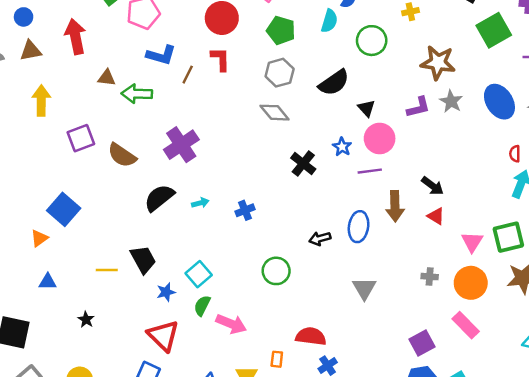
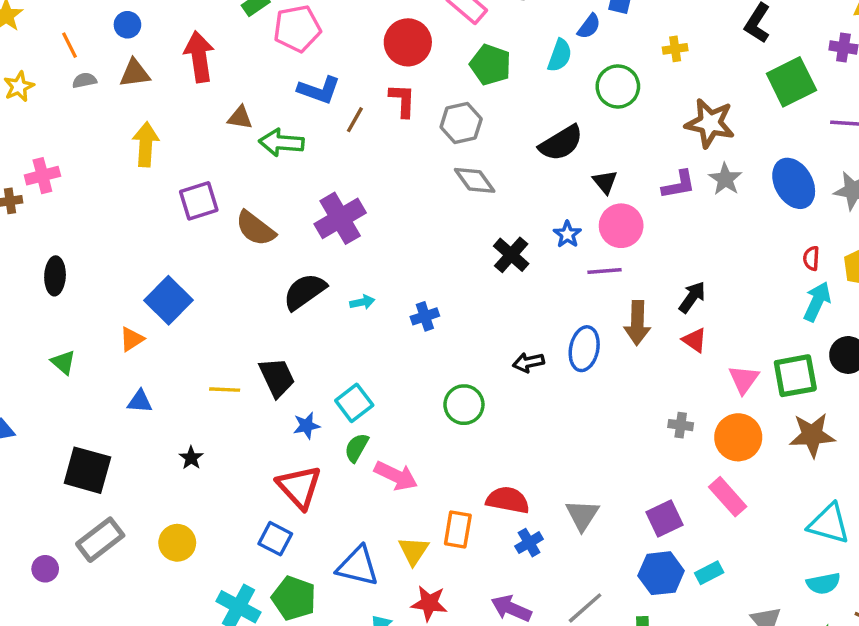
gray hexagon: (280, 73) -> (461, 123), moved
black arrow: (433, 186) -> (692, 297), turned -95
gray triangle: (364, 288) -> (582, 515), moved
orange rectangle: (277, 359) -> (458, 530), size x1.5

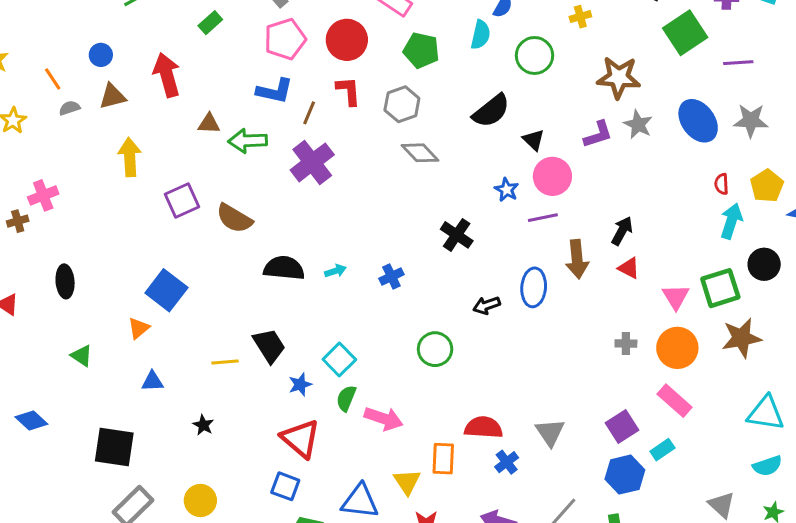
pink pentagon: (297, 29) -> (285, 39), moved
purple cross: (340, 218) -> (312, 162), moved
black cross: (511, 255) -> (457, 235), moved
black semicircle: (305, 292) -> (284, 268), turned 48
cyan rectangle: (709, 573) -> (662, 450), moved

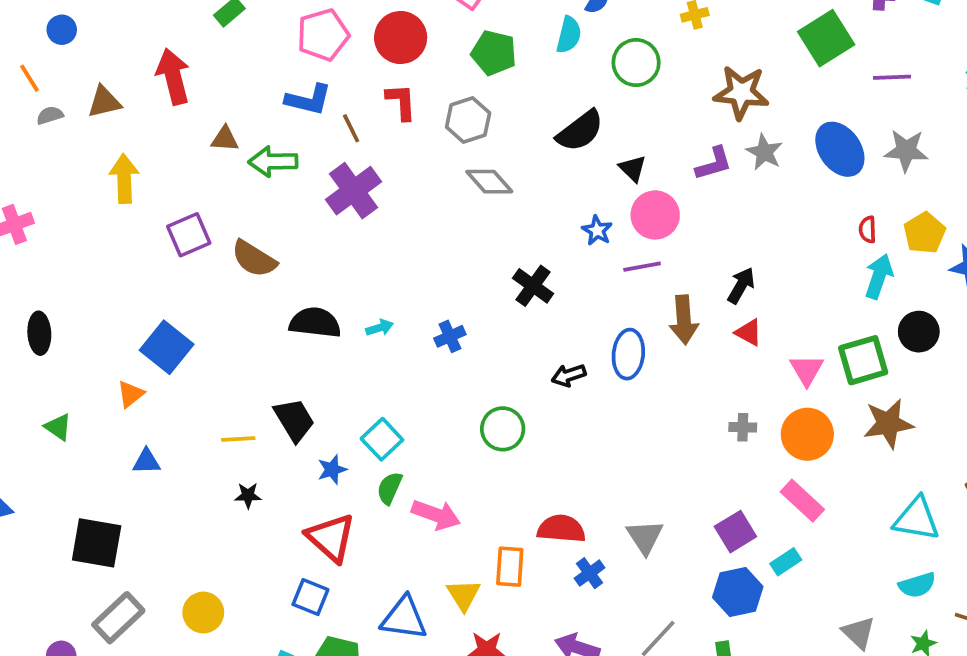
blue circle: (101, 55) -> (62, 30), moved
brown line: (309, 113) -> (351, 128), turned -50
black star: (203, 425) -> (248, 495), moved, turned -30

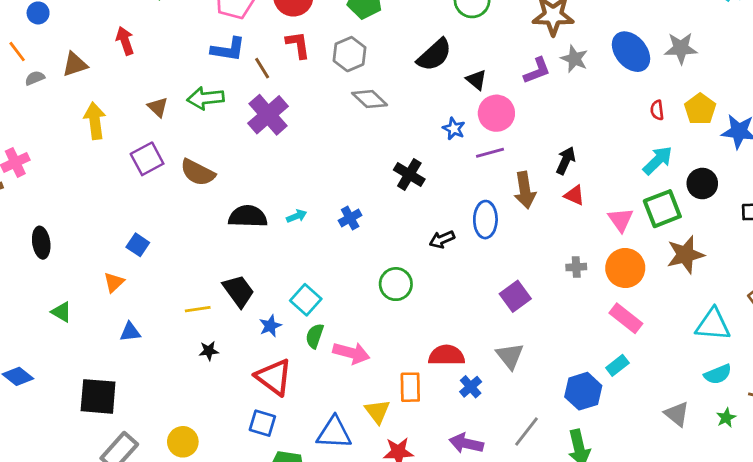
red arrow: (173, 77) -> (125, 41), size x0.7
brown triangle: (225, 139) -> (158, 107), moved, turned 45
cyan arrow: (879, 276) -> (658, 160), moved, turned 32
blue square: (167, 347) -> (138, 245), size x0.6
purple square: (735, 532) -> (515, 296), moved

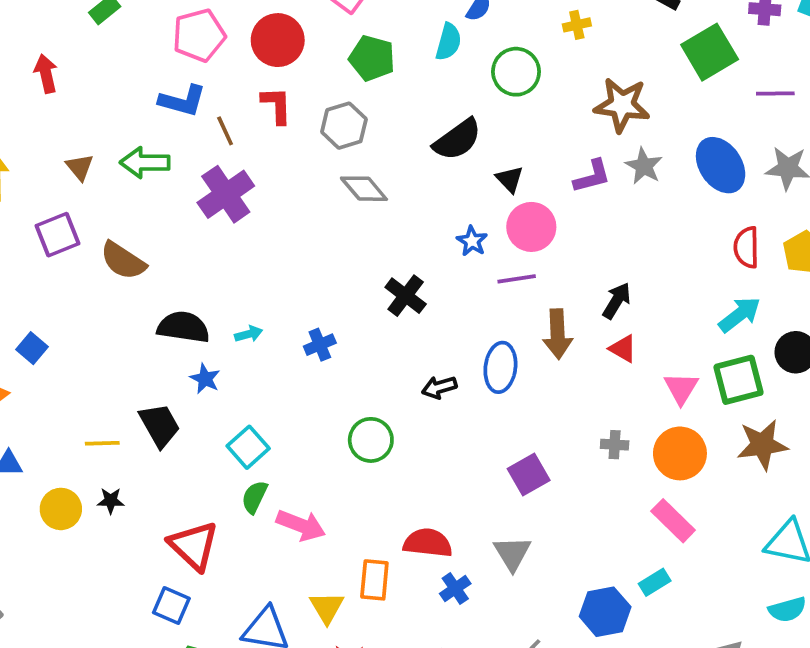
red semicircle: (657, 110) -> (746, 247), size x1.5
blue star: (270, 326) -> (205, 379), moved, turned -30
yellow circle: (183, 442) -> (61, 509), moved

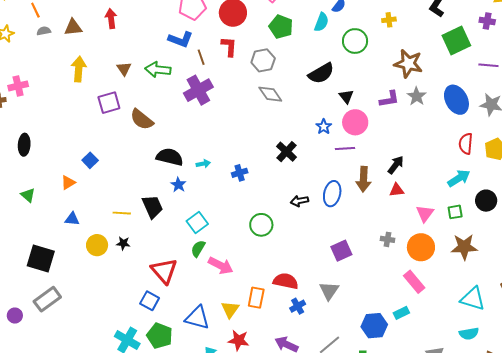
red triangle: (623, 349) -> (397, 190), turned -42
green square: (739, 380) -> (455, 212), size x0.6

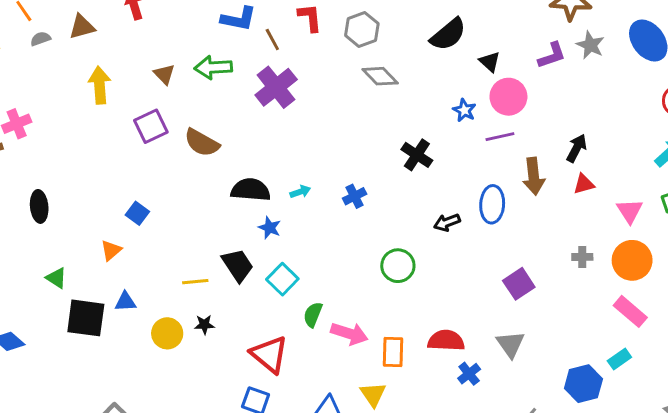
cyan square: (197, 222) -> (282, 279), moved
black square: (41, 258) -> (86, 318), moved
orange rectangle: (256, 298) -> (393, 352), moved

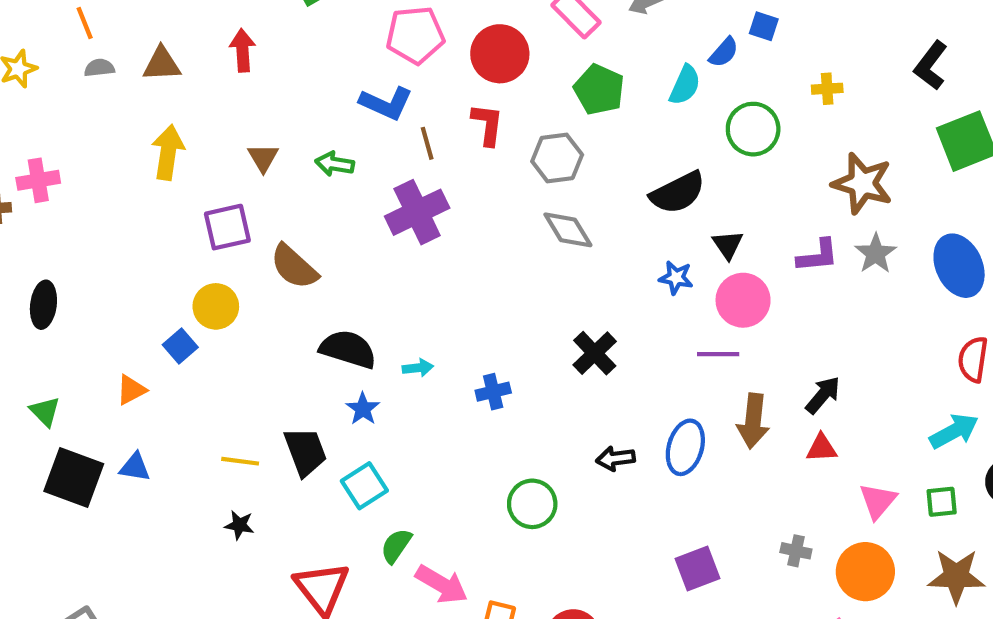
green arrow: (213, 67) -> (335, 164), size x0.7
blue star: (464, 110) -> (676, 278), moved, turned -30
yellow circle: (167, 333) -> (216, 306), moved

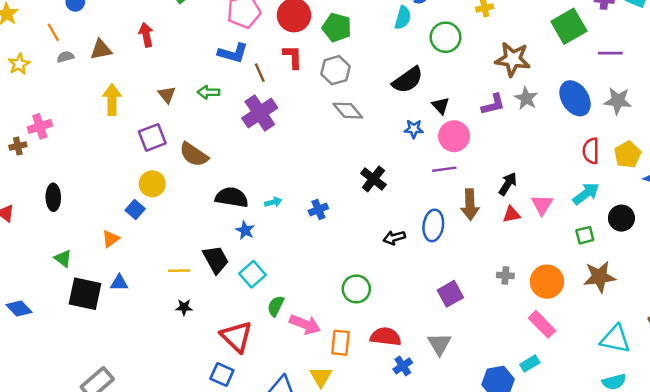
green pentagon: (599, 90) -> (337, 27), moved
pink triangle: (878, 501) -> (542, 205), moved
green circle: (532, 504) -> (356, 289), moved

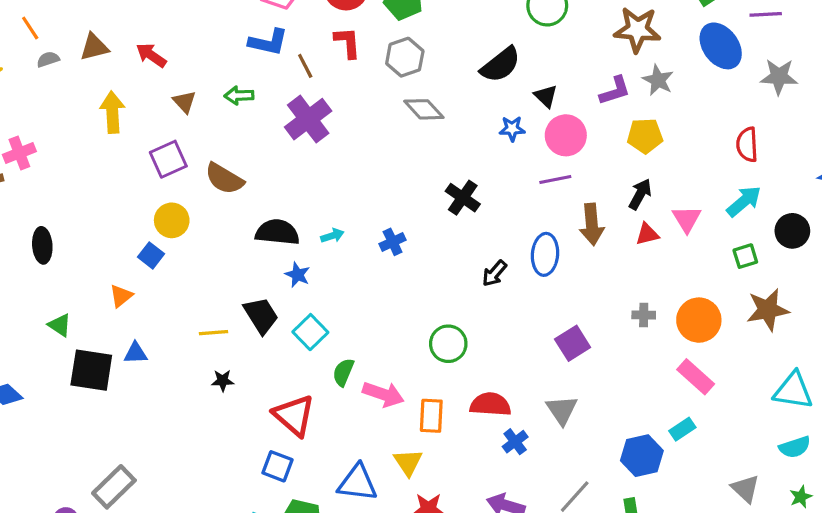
red arrow: (146, 35) -> (151, 55), moved, turned -40
blue ellipse: (575, 98) -> (721, 46), moved
yellow pentagon: (628, 155) -> (645, 136), moved, turned 30
black arrow: (394, 238) -> (494, 273), turned -30

